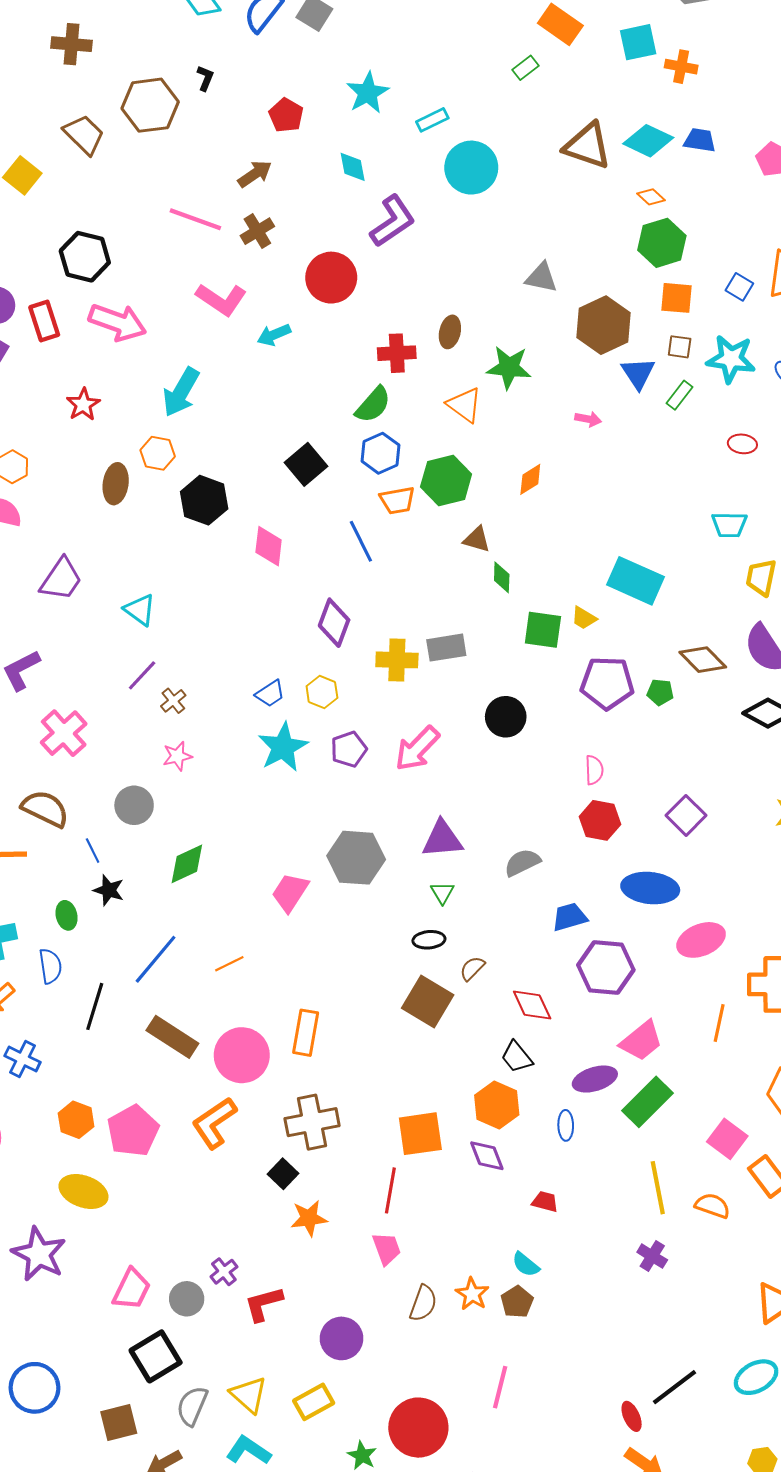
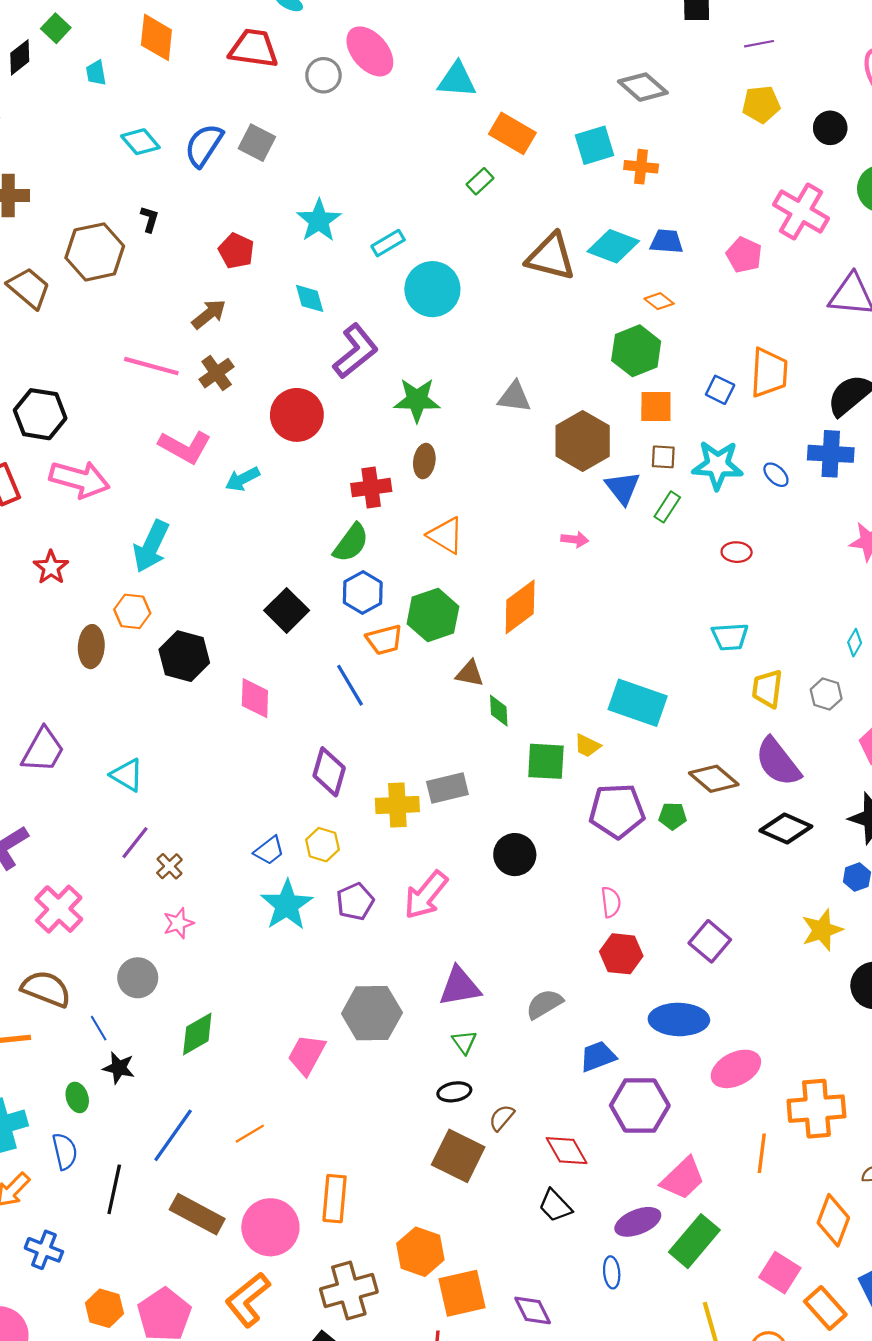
orange diamond: (651, 197) -> (659, 301), moved
green star: (509, 367) -> (417, 400), moved
orange diamond: (530, 479) -> (520, 607), size x1.6
orange hexagon: (497, 1105) -> (420, 1252), moved

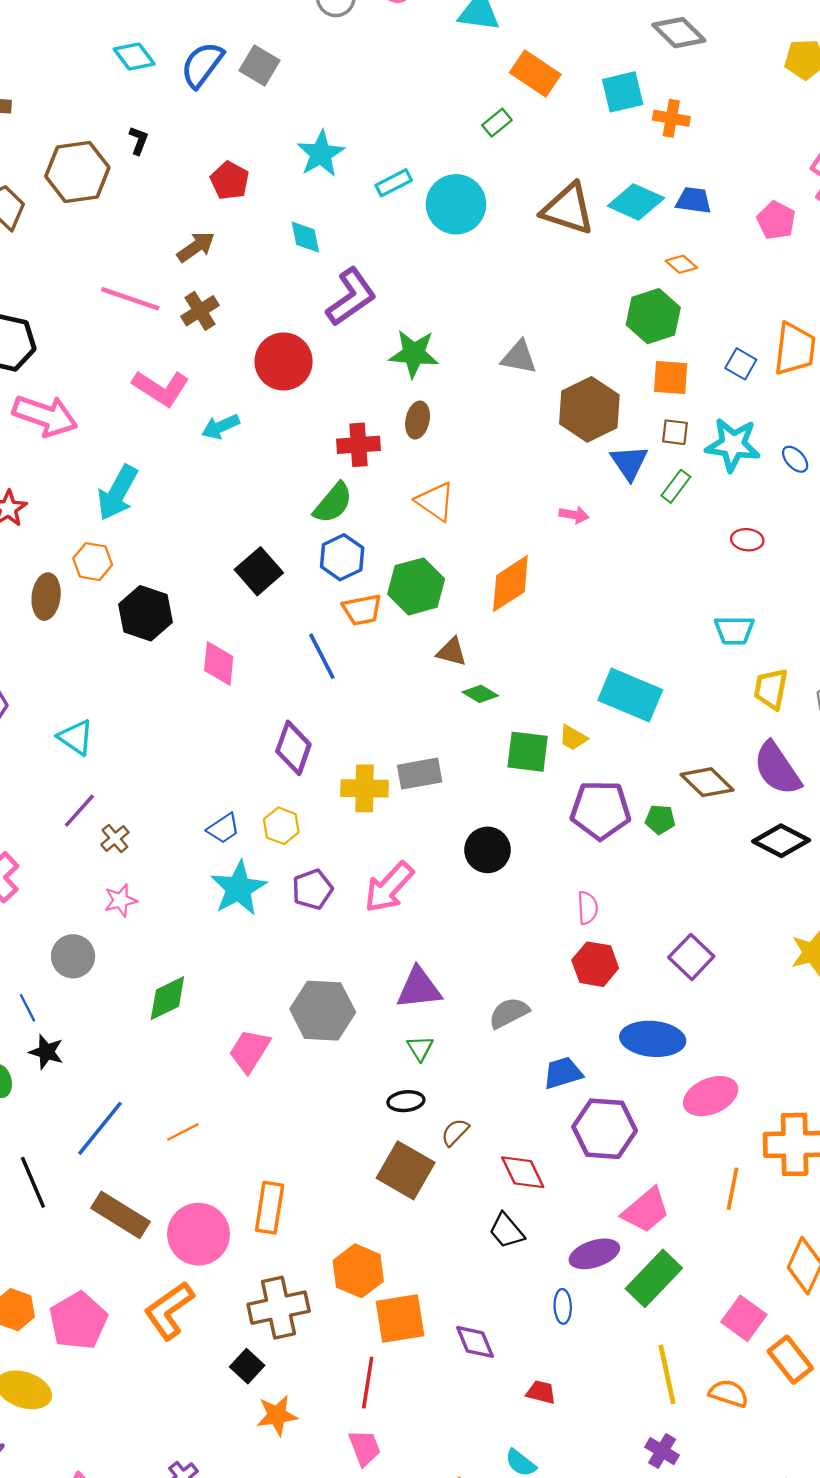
cyan circle: (432, 289) -> (456, 204), moved
green diamond: (499, 711) -> (480, 694), turned -60
green diamond: (197, 1034) -> (167, 998), moved
black line: (114, 1189) -> (33, 1182), turned -39

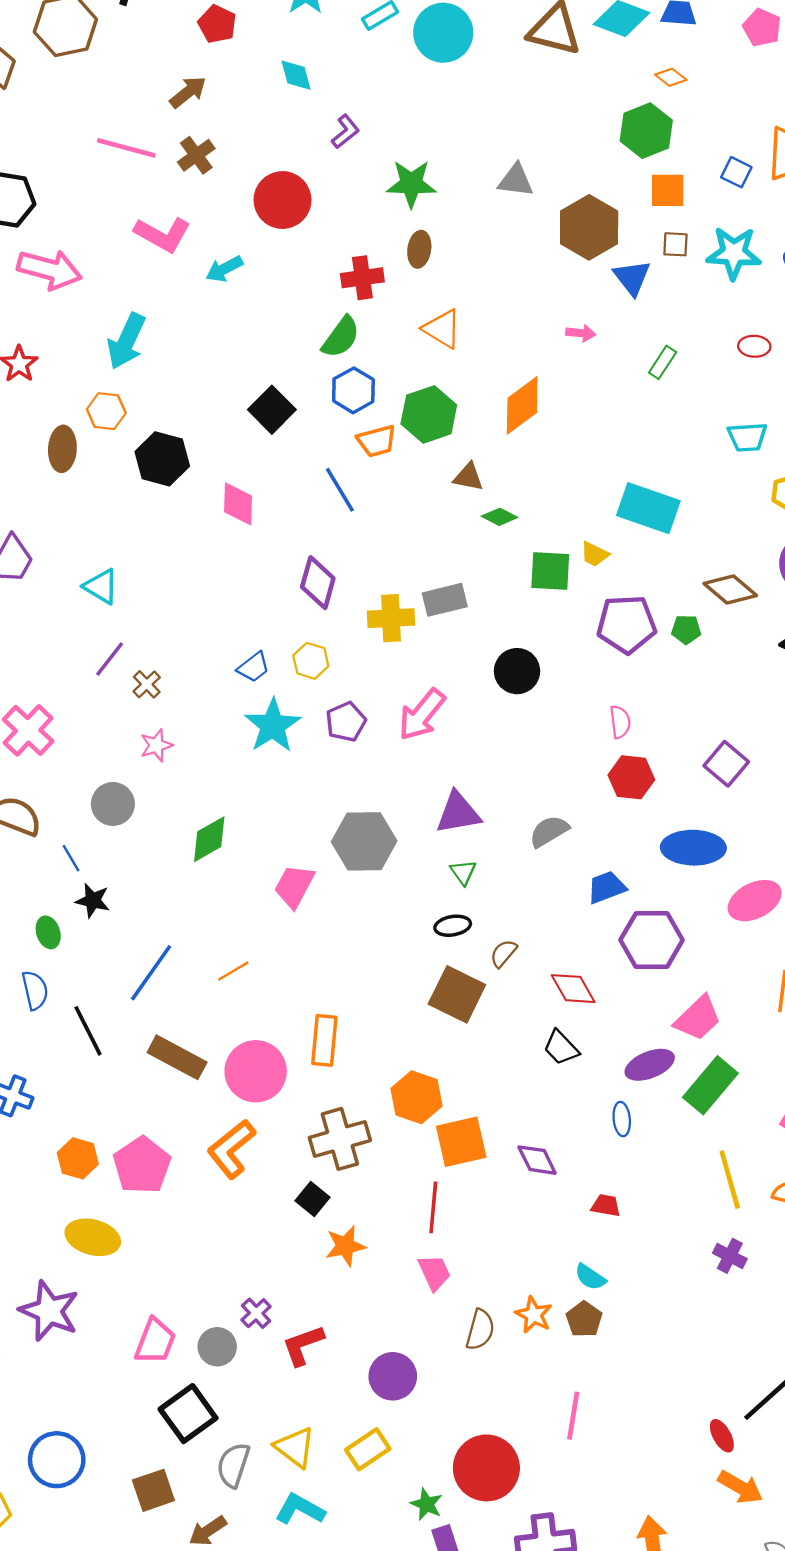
purple L-shape: (351, 297) -> (345, 132), size x0.6
green rectangle: (676, 486) -> (663, 362), moved

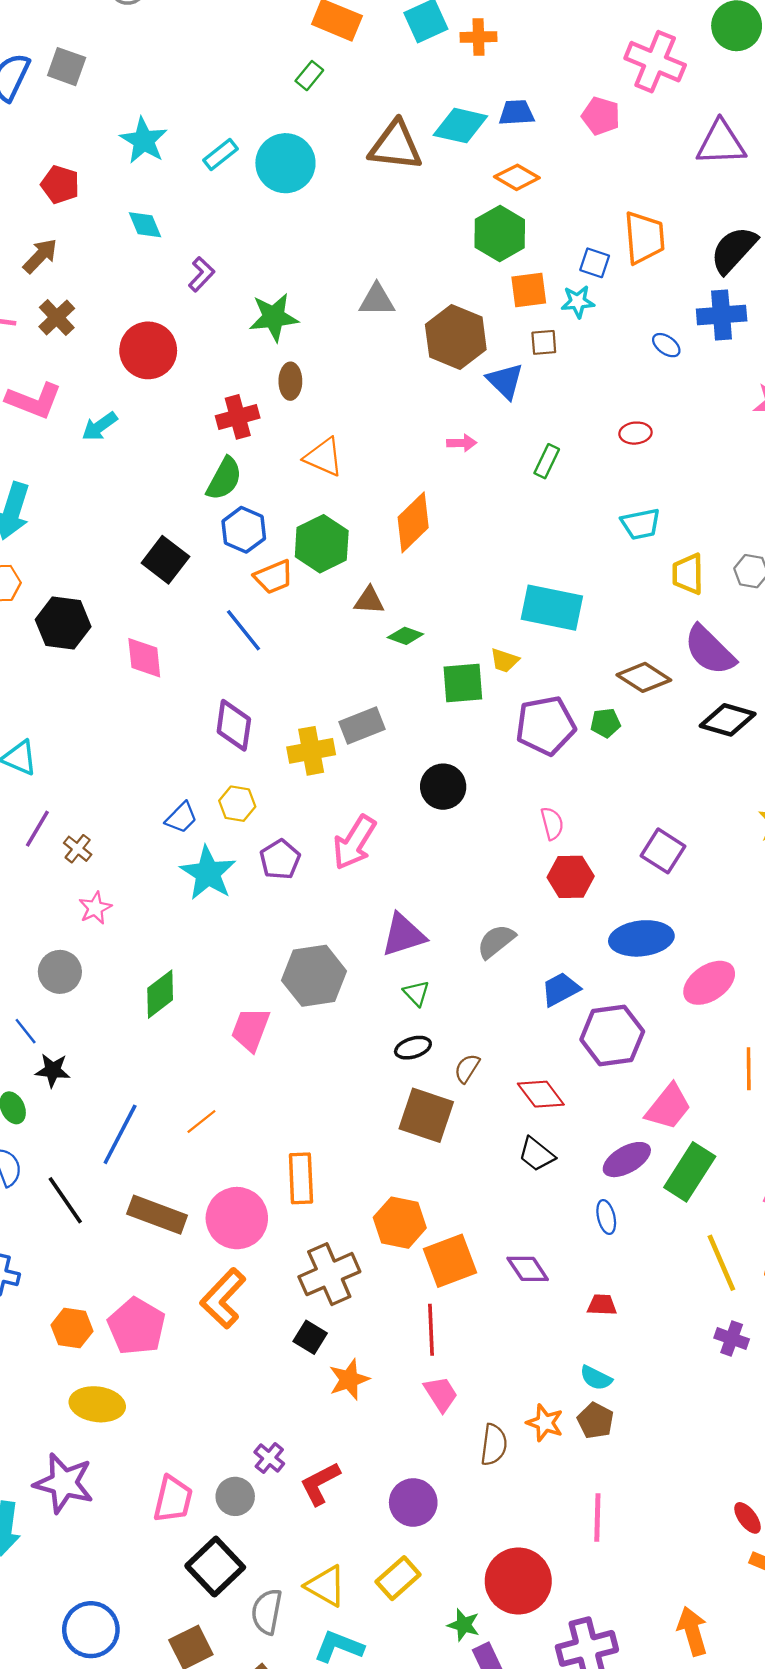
orange diamond: (671, 77) -> (517, 177), size x1.4
cyan star: (734, 253) -> (578, 302), moved, size x0.6

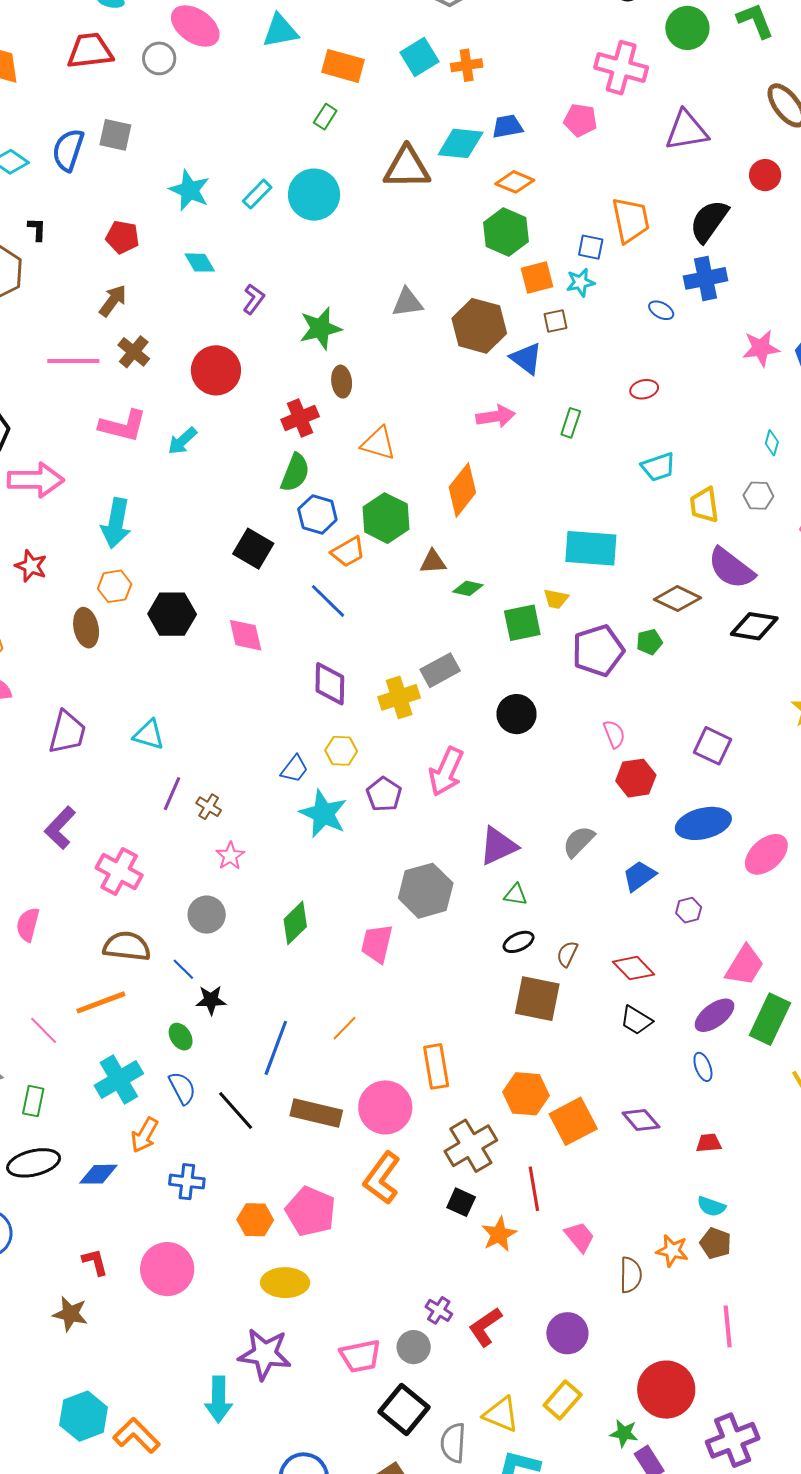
pink arrow: (462, 443) -> (496, 416), size x1.5
green triangle: (416, 993) -> (516, 895), turned -30
purple hexagon: (612, 1035) -> (689, 910), size x0.5
red line: (431, 1330) -> (534, 1189), moved
pink trapezoid: (173, 1499) -> (360, 1356), turned 72

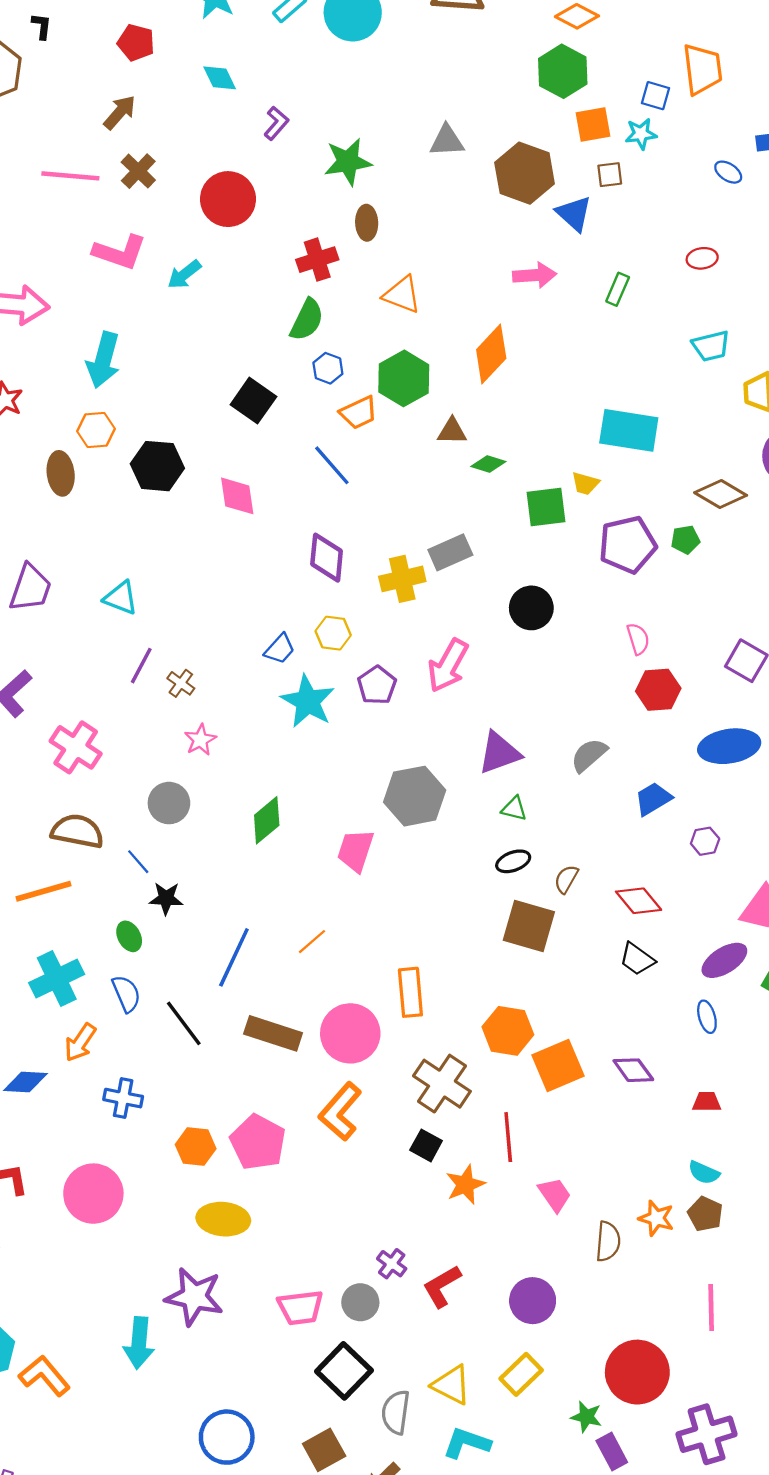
blue hexagon: (317, 514) -> (328, 368), size x0.7
brown cross: (471, 1146) -> (442, 1084), turned -30

